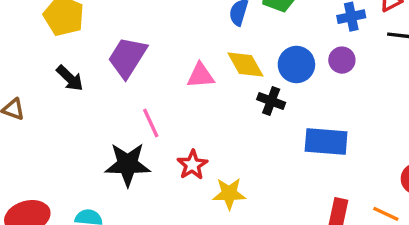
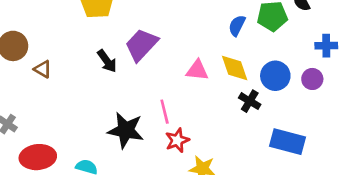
black arrow: (70, 78) -> (107, 61), moved
pink line: (151, 123) -> (165, 112), moved

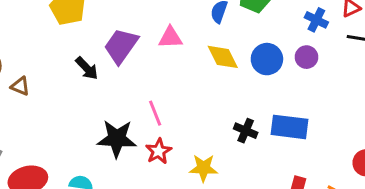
blue cross: (326, 46) -> (316, 20), turned 35
pink triangle: (197, 70) -> (170, 38), moved
black cross: (250, 101) -> (246, 131), moved
red star: (177, 140) -> (159, 151), moved

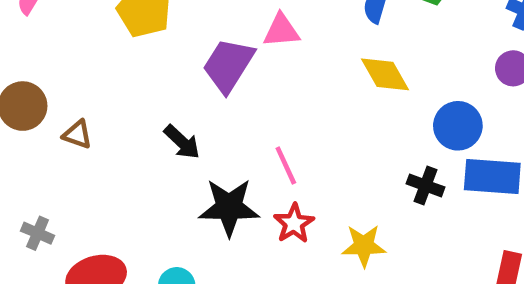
pink triangle: (170, 38) -> (281, 31), moved
blue circle: (267, 59) -> (458, 126), moved
black arrow: (87, 68) -> (182, 142), moved

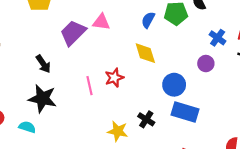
black cross: (425, 185) -> (146, 119), moved
black star: (229, 207) -> (42, 98), moved
red star: (294, 223) -> (114, 78), moved

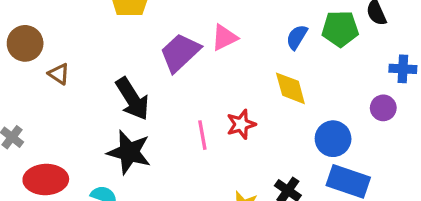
pink triangle: (101, 22) -> (224, 38), turned -36
blue cross: (218, 38) -> (403, 69), turned -35
black arrow: (43, 64) -> (132, 99), size x1.5

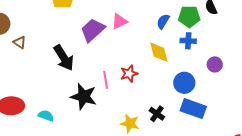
blue cross: (403, 69) -> (188, 41), moved
black star: (129, 152) -> (84, 97), moved

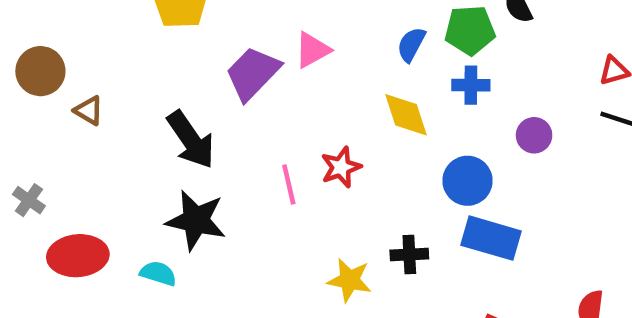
black star: (84, 97) -> (196, 220), moved
black cross: (157, 114) -> (409, 255), turned -35

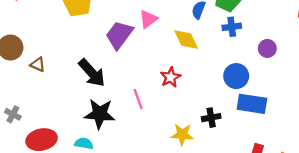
yellow diamond: (406, 115) -> (186, 39), moved
pink line: (289, 185) -> (138, 99), moved

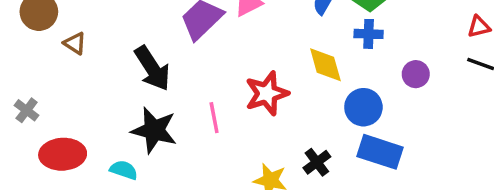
yellow diamond: (186, 39) -> (325, 65), moved
red star: (171, 77) -> (267, 93), size x1.4
black cross: (211, 118) -> (317, 162), turned -36

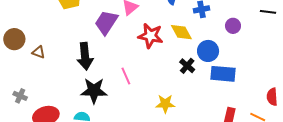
black arrow: (152, 68) -> (85, 56), turned 40
red star: (267, 93) -> (151, 36), moved, turned -30
black cross: (317, 162) -> (187, 66), moved

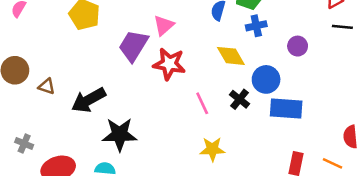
red star: (151, 36) -> (169, 64), moved
black arrow: (85, 56) -> (88, 100), moved, turned 68
pink line: (126, 76) -> (202, 103), moved

